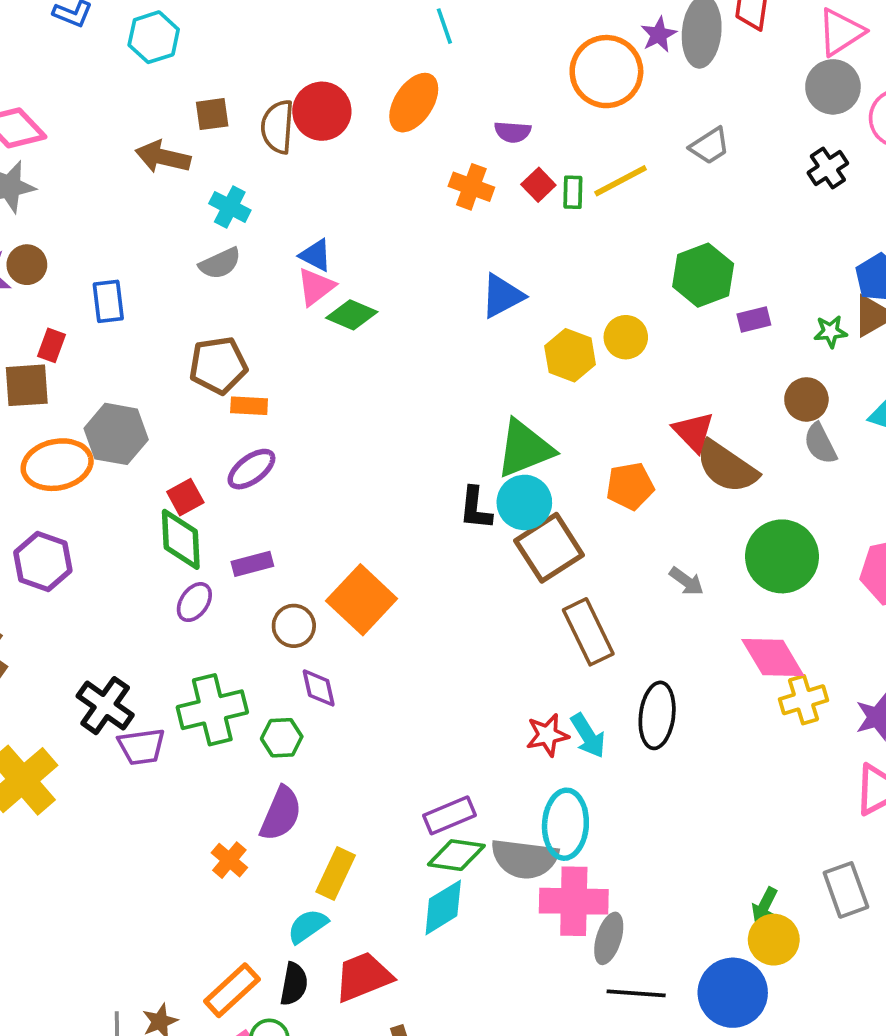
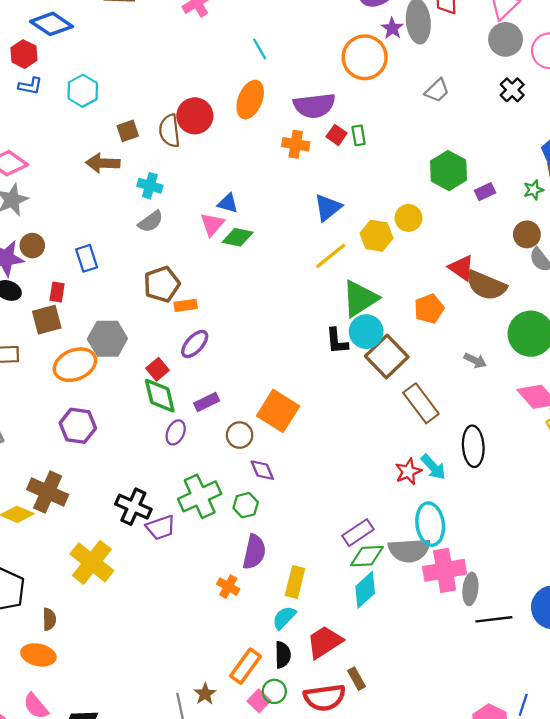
purple semicircle: (513, 132) -> (314, 106), size x1.8
yellow line: (621, 181) -> (331, 256), moved
blue triangle: (316, 255) -> (228, 203), moved

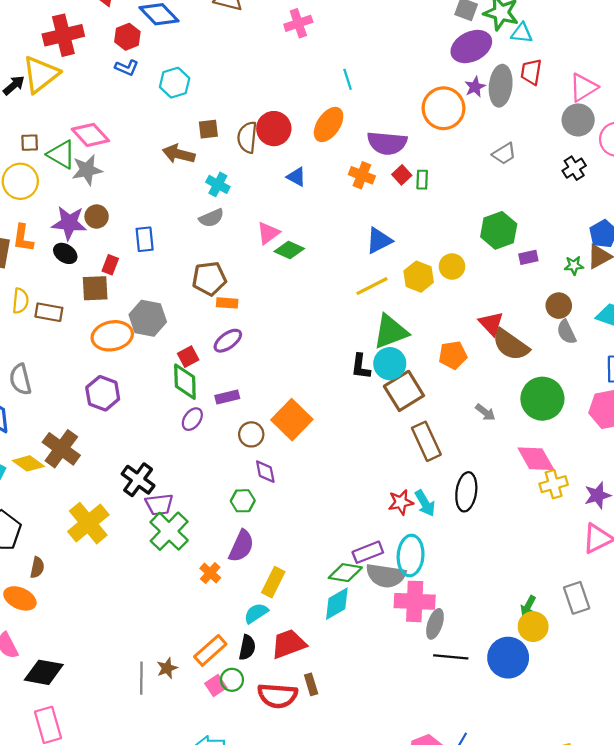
blue triangle: (228, 203) -> (296, 177), moved
green cross: (200, 496) -> (169, 531), moved, turned -33
purple rectangle: (358, 533) -> (368, 552), moved

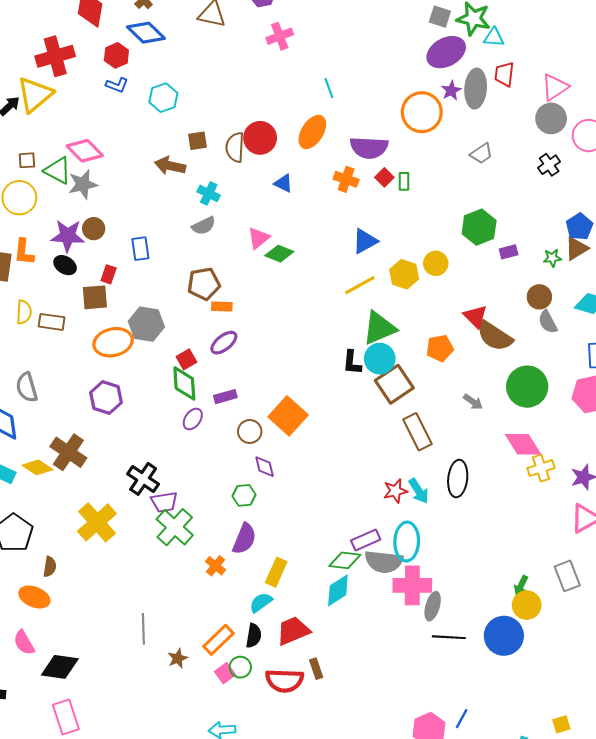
gray line: (141, 678) -> (143, 629), moved

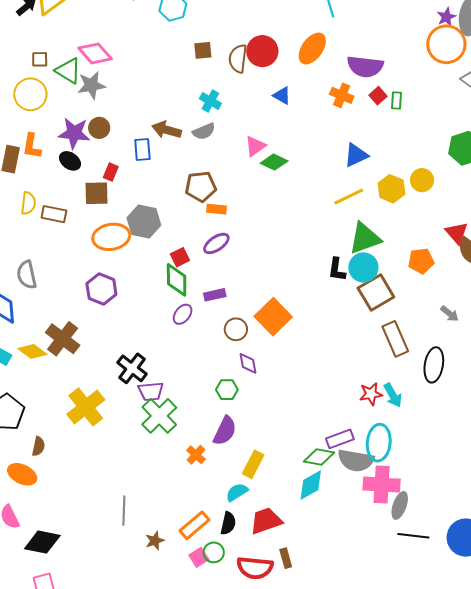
orange circle: (422, 112) -> (446, 44), moved
brown arrow: (170, 166) -> (167, 130), moved
black ellipse: (458, 479) -> (434, 365), moved

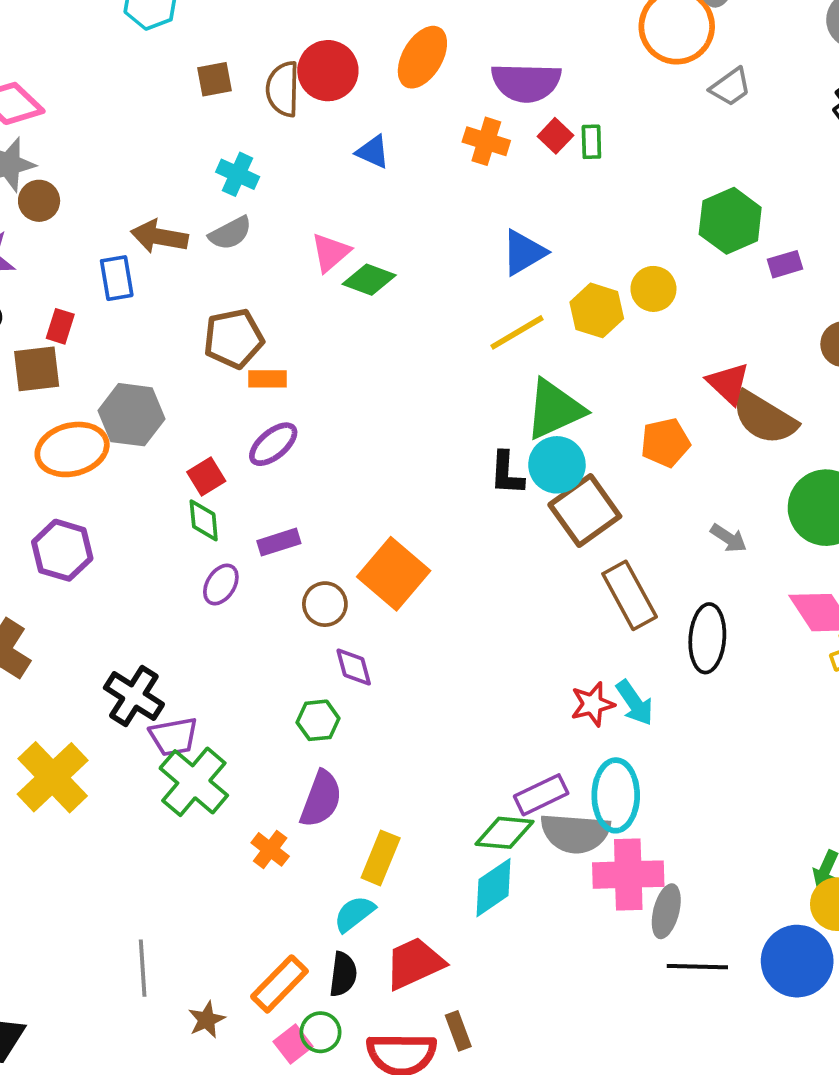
brown circle: (99, 128) -> (39, 201), moved
green diamond: (177, 280) -> (204, 520), size x0.7

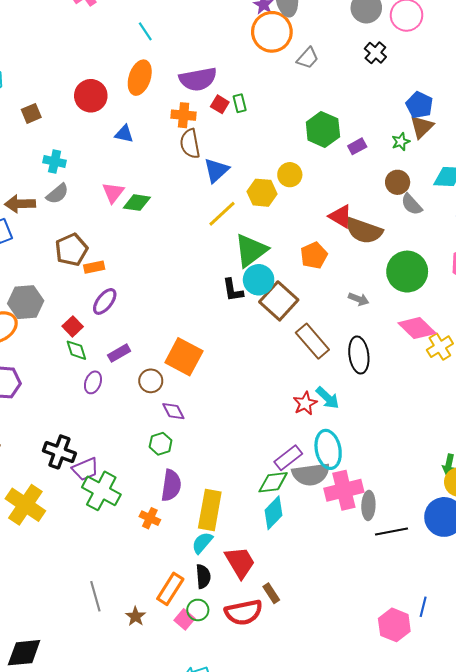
brown semicircle: (283, 89) -> (190, 144), moved
yellow rectangle: (381, 858) -> (210, 510), size x1.4
red trapezoid: (414, 963) -> (240, 562), turned 96

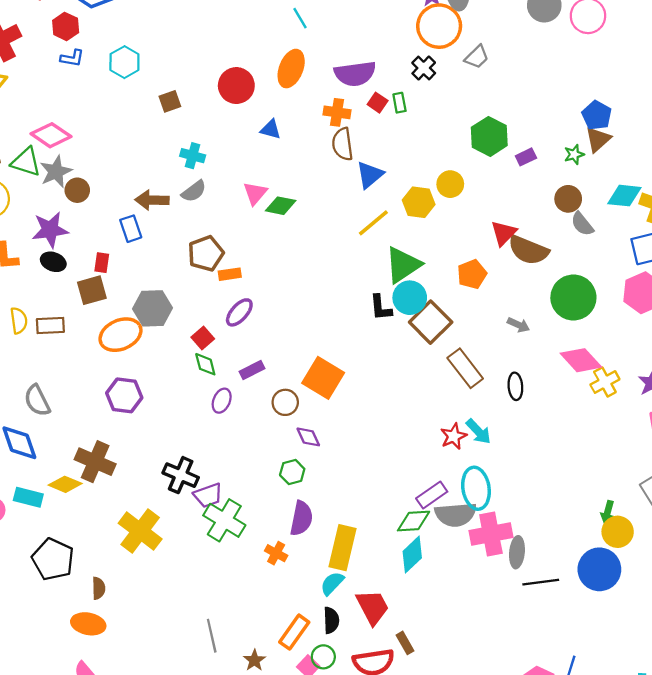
black cross: (375, 53) -> (424, 68), moved
red triangle: (341, 216) -> (504, 233), turned 40
black ellipse: (359, 355) -> (515, 386), size x0.7

